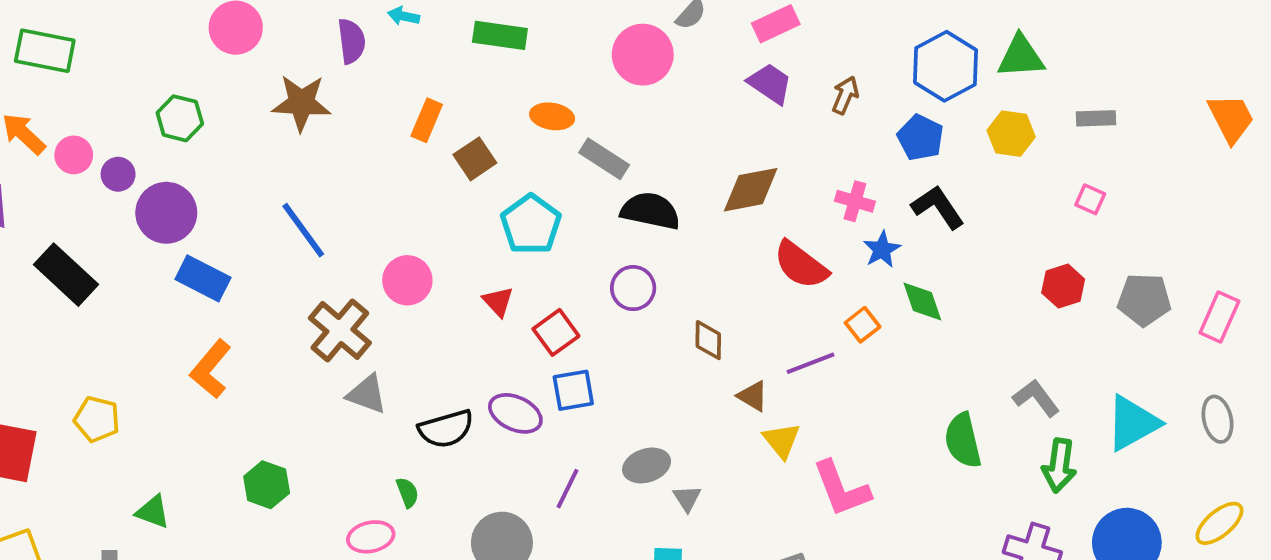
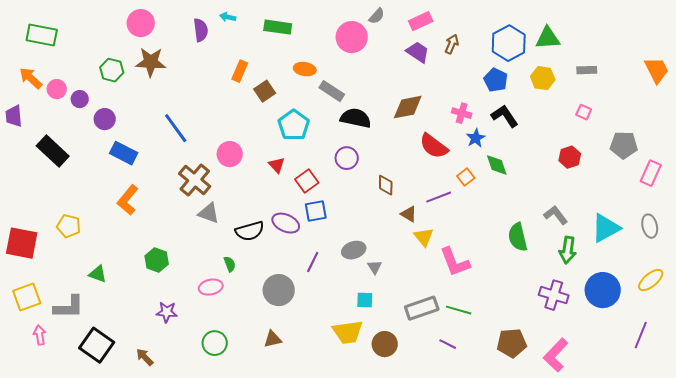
brown arrow: (845, 95) -> (452, 44), moved
brown star: (301, 103) -> (151, 62), moved
purple circle: (166, 213) -> (105, 119), size x0.7
gray pentagon: (1144, 300) -> (624, 145), moved

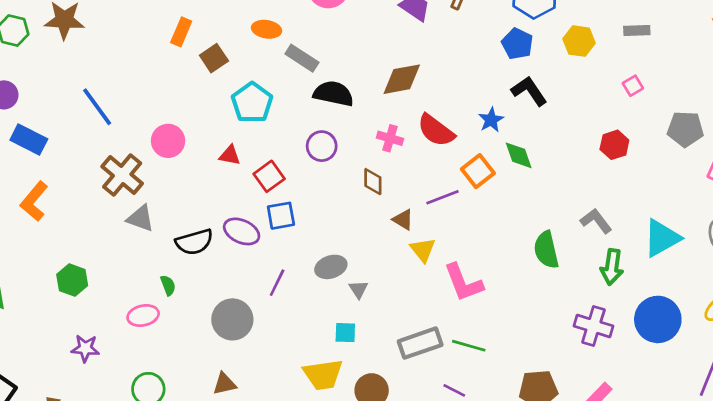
pink square: (584, 112) -> (633, 86), turned 35
pink cross: (462, 113) -> (390, 138), moved
red triangle: (277, 165) -> (230, 155), turned -36
orange square: (466, 177) -> (478, 171), size x1.4

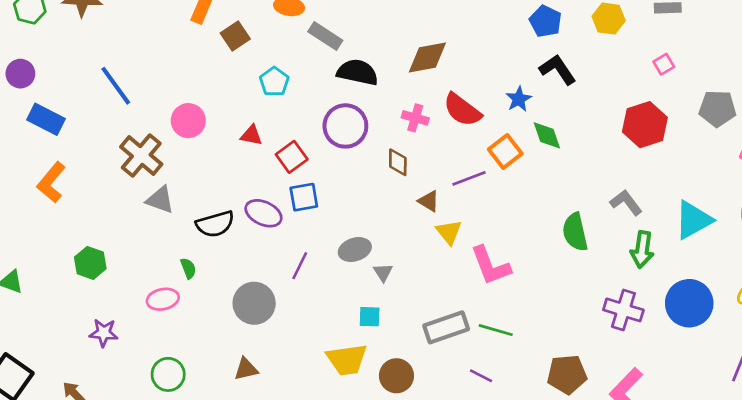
cyan pentagon: (252, 103) -> (274, 82), size x0.7
red hexagon: (614, 145) -> (645, 125), size x1.5
purple circle: (322, 146) -> (345, 126), size x1.4

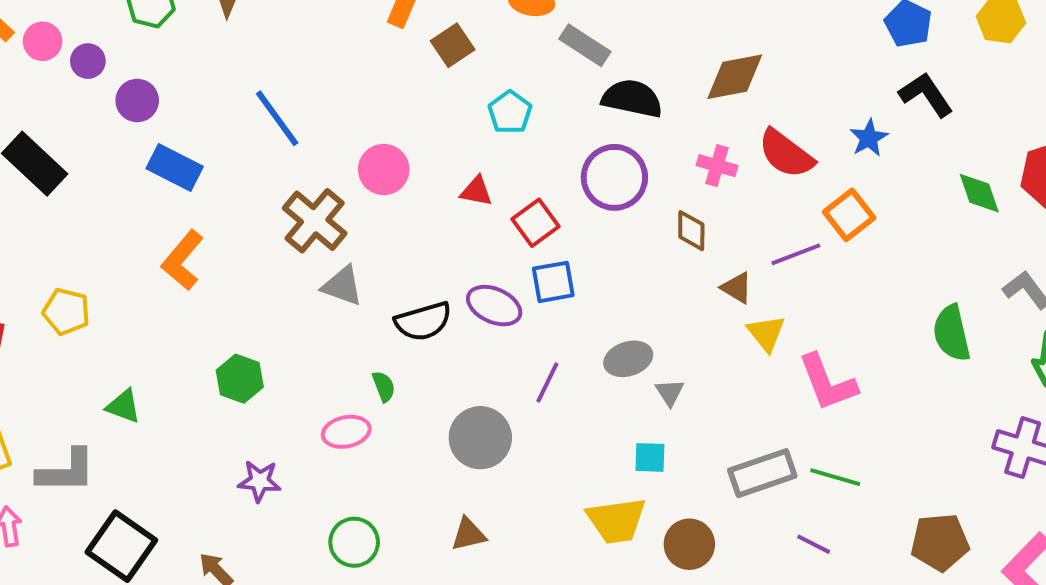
green diamond: (547, 135) -> (979, 193), moved

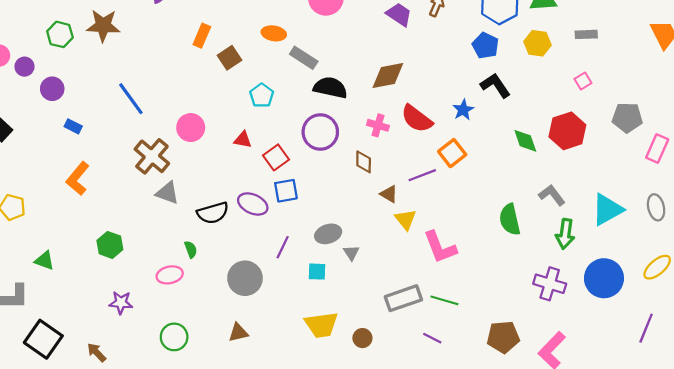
blue rectangle: (175, 168) -> (73, 126), size x0.6
cyan square: (650, 457) -> (317, 272), moved
brown circle: (689, 544) -> (362, 338), size x0.7

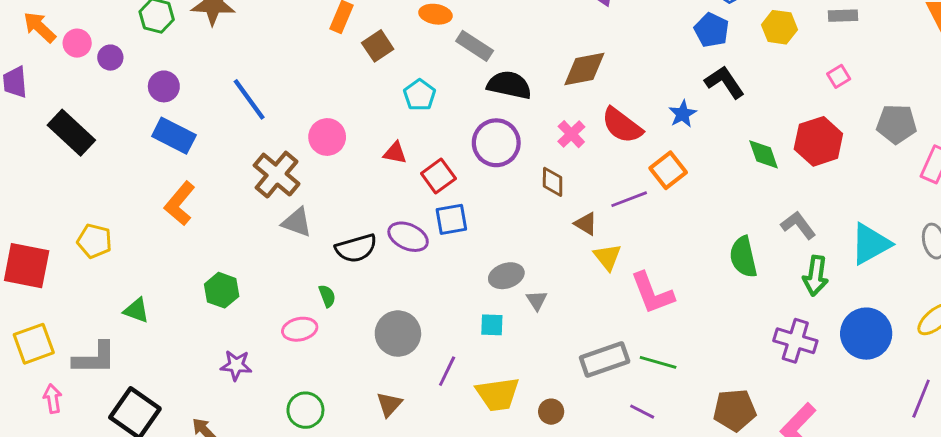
purple circle: (52, 89) -> (164, 86), moved
pink cross: (378, 125) -> (571, 134), turned 30
blue rectangle: (73, 126) -> (174, 136), size x1.8
purple line: (283, 247) -> (447, 371), moved
brown triangle: (238, 333) -> (389, 404), turned -35

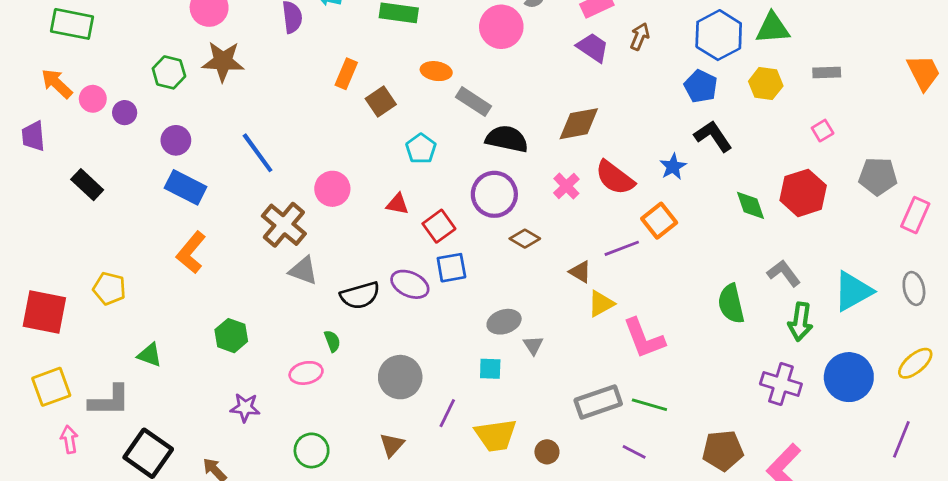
black rectangle: (71, 133) -> (87, 185), size x0.7
brown diamond: (553, 182) -> (525, 239), moved, turned -60
yellow triangle: (607, 257) -> (601, 304), turned 40

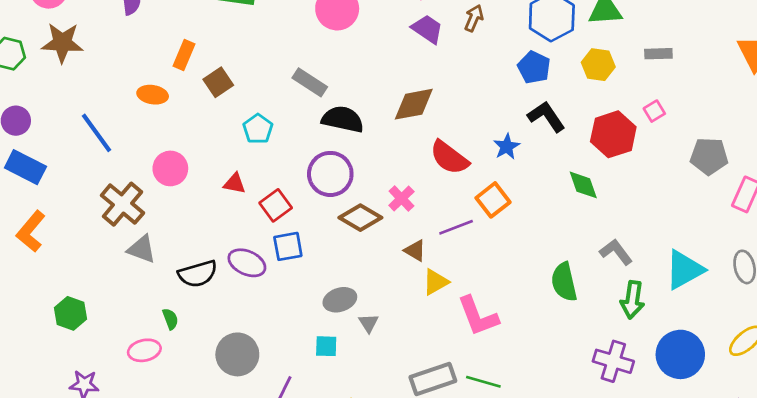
orange ellipse: (436, 71) -> (153, 95), moved
pink cross: (566, 186) -> (401, 199), moved
red hexagon: (803, 193) -> (613, 134), moved
brown diamond: (525, 239) -> (360, 218), size x1.4

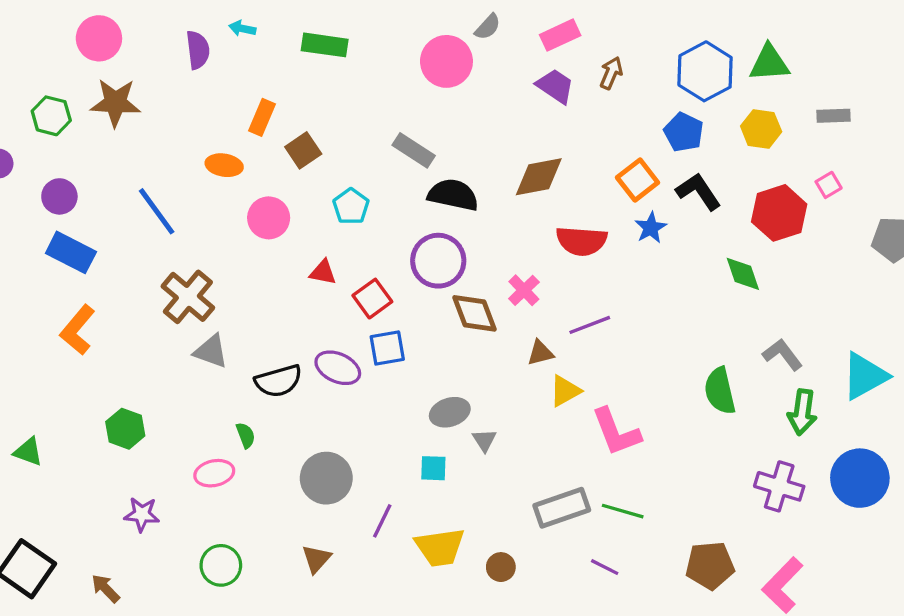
red semicircle: (449, 158) -> (582, 241), turned -33
pink circle: (170, 168) -> (269, 218), moved
orange square: (493, 200) -> (638, 180), moved
brown diamond: (360, 218) -> (474, 313), turned 39
brown triangle: (415, 251) -> (540, 353), turned -45

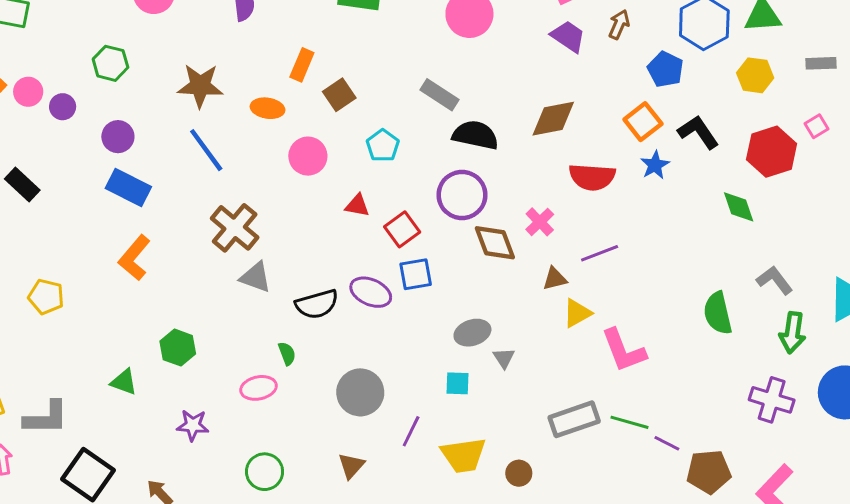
brown star: (115, 103) -> (200, 86), moved
blue pentagon: (684, 132) -> (665, 69), moved
green triangle: (28, 452) -> (124, 382), moved
purple line: (605, 567) -> (667, 443), moved

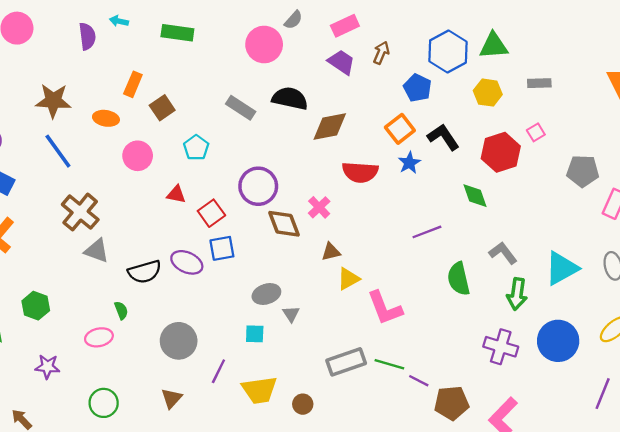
black semicircle: (475, 135) -> (290, 98), moved
purple line: (600, 253) -> (427, 232), moved

